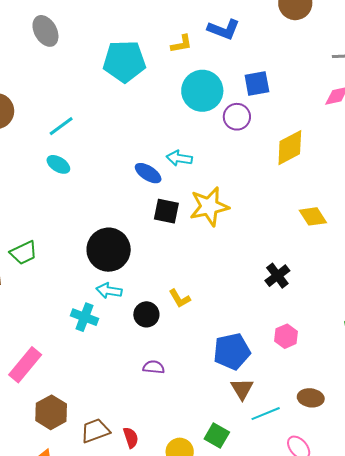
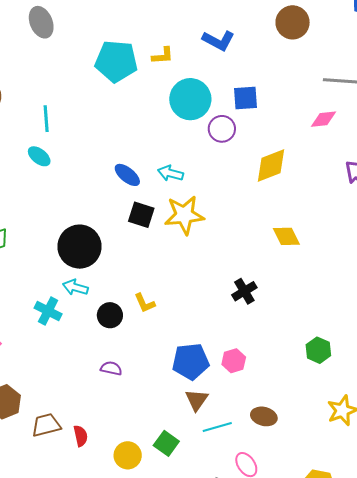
yellow L-shape: (181, 44) -> (163, 56), moved
cyan line: (61, 126) -> (46, 119), turned -64
cyan arrow: (179, 158) -> (170, 173), moved
pink hexagon: (286, 336) -> (234, 361), moved

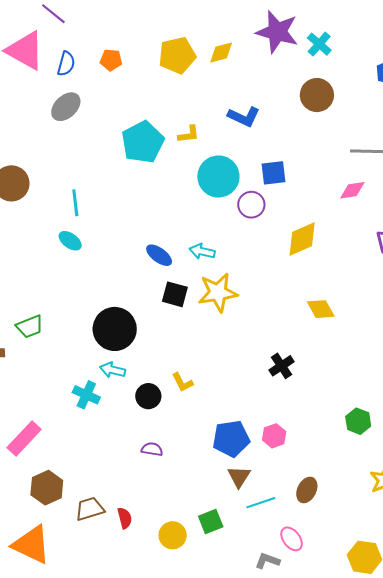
gray ellipse: (41, 22) -> (66, 107), turned 72
cyan pentagon: (116, 61) -> (143, 142), turned -30
brown ellipse: (264, 416) -> (307, 490), turned -75
green square: (166, 443) -> (211, 521), turned 35

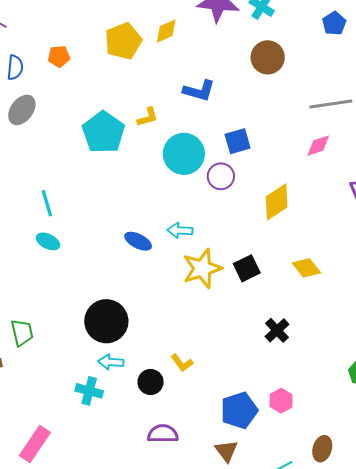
black square: (175, 294) -> (247, 268), moved, turned -32
green trapezoid: (30, 327) -> (22, 333), turned -72
purple semicircle: (152, 449) -> (163, 434), size x1.4
brown triangle: (239, 477) -> (226, 451), moved

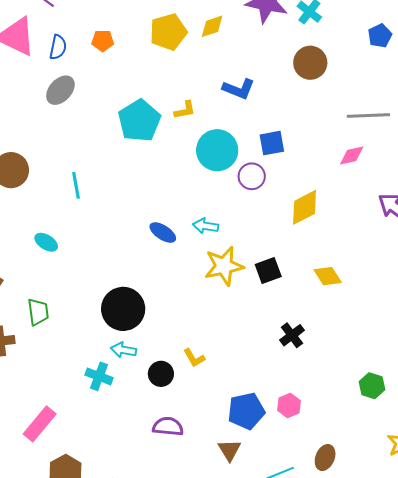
cyan ellipse: (48, 241) -> (46, 242), moved

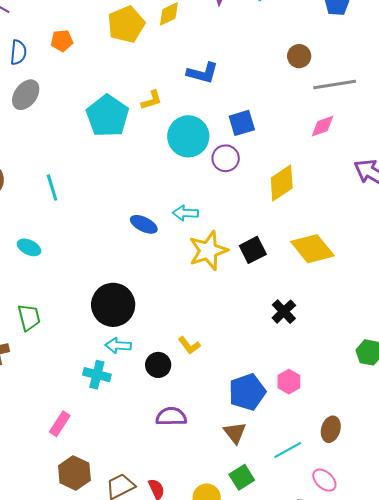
brown circle: (310, 63) -> (299, 56), moved, size x0.7
yellow diamond: (328, 276) -> (312, 249), size x1.5
pink rectangle: (40, 424) -> (60, 424), moved, size x0.7

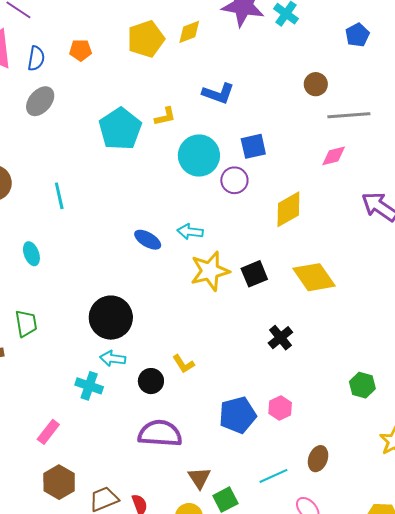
cyan ellipse: (29, 247) -> (31, 254), turned 40
purple semicircle: (171, 416) -> (160, 433), size x1.4
brown triangle: (235, 433) -> (199, 478), moved

